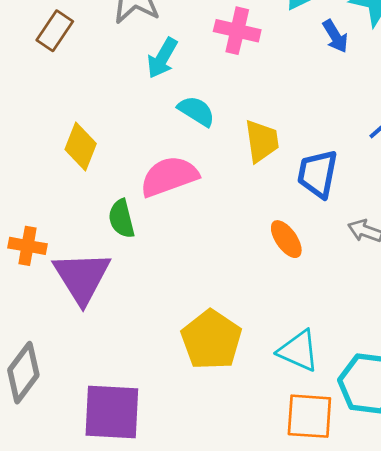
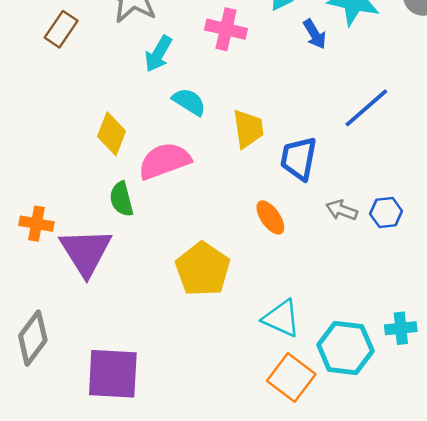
yellow diamond: (81, 146) -> (112, 134), moved
yellow pentagon: (211, 340) -> (203, 269), moved
orange square: (309, 416) -> (291, 377), turned 33

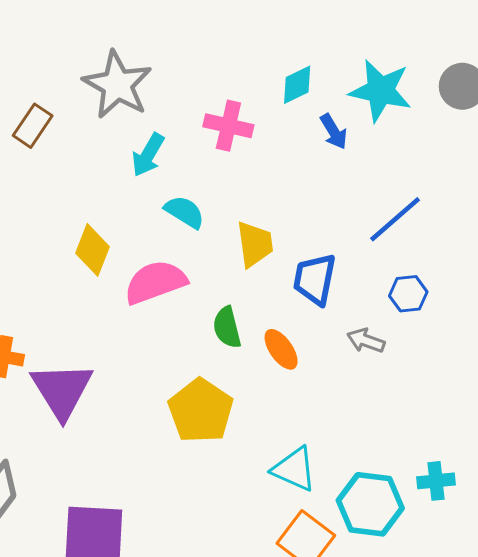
green semicircle: (121, 199) -> (227, 327), moved
blue hexagon: (386, 213) -> (408, 294), moved

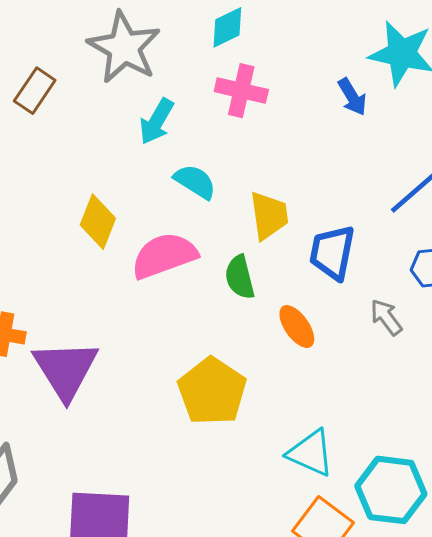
cyan diamond: (297, 85) -> (227, 27), moved
green semicircle: (227, 327) -> (240, 277), moved
gray arrow: (366, 341) -> (386, 317), turned 33

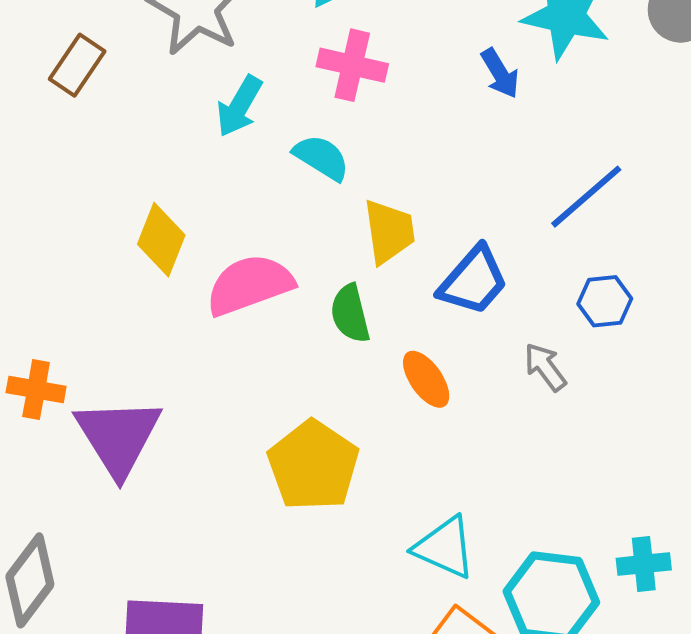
cyan semicircle: (195, 182) -> (321, 158), moved
blue trapezoid: (332, 252) -> (473, 281), turned -150

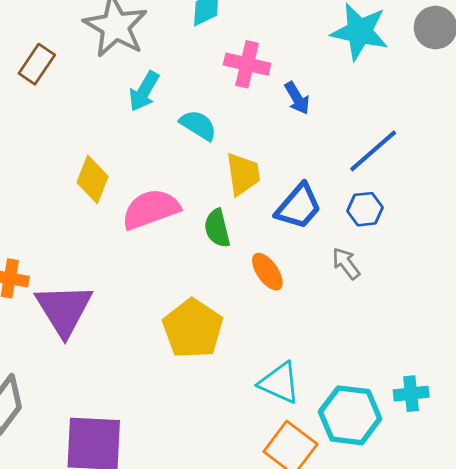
pink cross: (352, 65) -> (247, 64), moved
blue arrow: (500, 73) -> (297, 98), moved
blue hexagon: (605, 301) -> (365, 209), moved

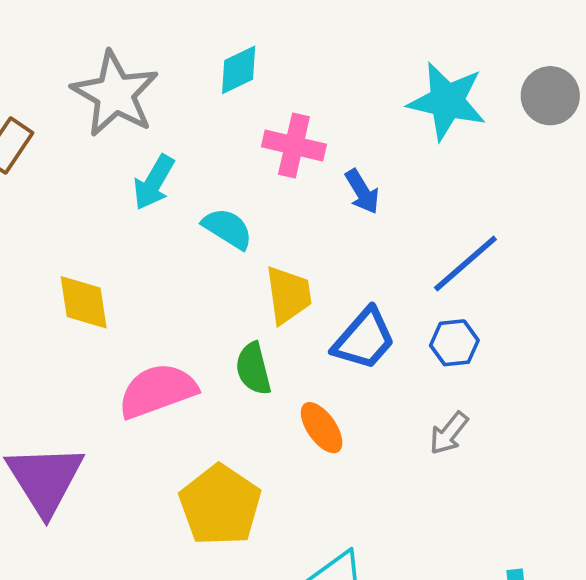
yellow diamond: (92, 179) -> (84, 302), turned -30
pink semicircle: (151, 209) -> (157, 391), moved
gray arrow: (346, 263) -> (449, 433), moved, turned -104

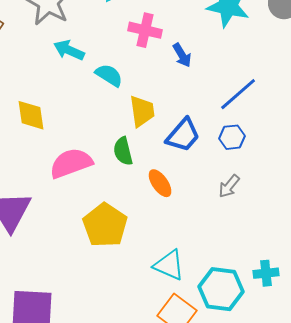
cyan arrow: (154, 182) -> (69, 50), turned 84

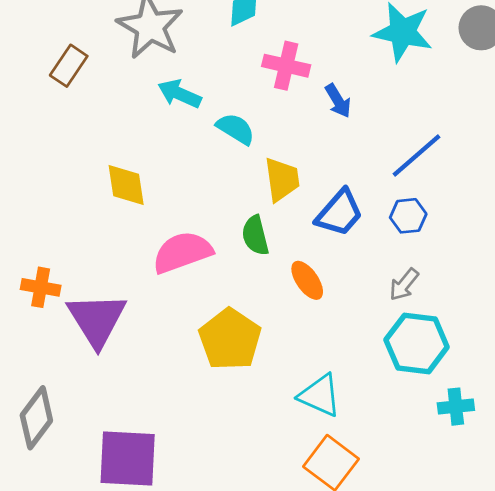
cyan hexagon: (221, 289) -> (417, 343), moved

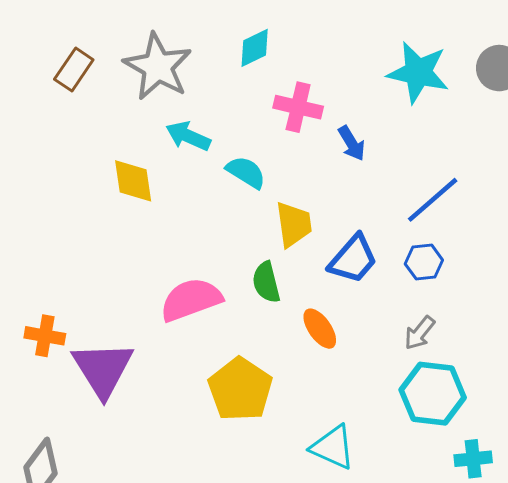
brown rectangle: (69, 66) -> (74, 70), moved
yellow diamond: (126, 185) -> (133, 181), moved

